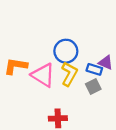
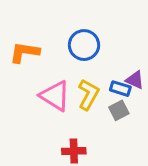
blue circle: (66, 51) -> (84, 45), moved
orange L-shape: (16, 66) -> (24, 52), moved

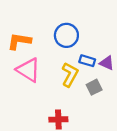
blue rectangle: (120, 89) -> (87, 61), moved
pink triangle: (55, 96) -> (28, 70), moved

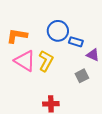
blue rectangle: (87, 61) -> (76, 42), moved
yellow L-shape: (70, 75) -> (46, 61), moved

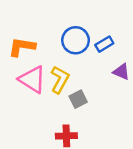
blue rectangle: (76, 42) -> (104, 44), moved, turned -48
gray square: (82, 76) -> (78, 99), moved

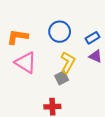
blue rectangle: (104, 44) -> (92, 38), moved
yellow L-shape: (60, 80) -> (68, 62), moved

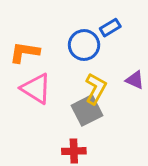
blue rectangle: (92, 38) -> (110, 28), moved
gray square: (62, 78) -> (87, 110), size x1.5

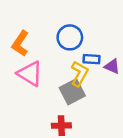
blue rectangle: (110, 28) -> (92, 59), moved, turned 35
orange L-shape: (24, 52) -> (20, 43), turned -65

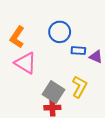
yellow L-shape: (79, 74) -> (79, 87), moved
gray square: (72, 92) -> (53, 92), moved, turned -30

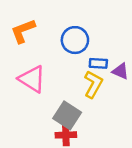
orange L-shape: (17, 37) -> (23, 31), moved, turned 35
yellow L-shape: (79, 87) -> (93, 84), moved

